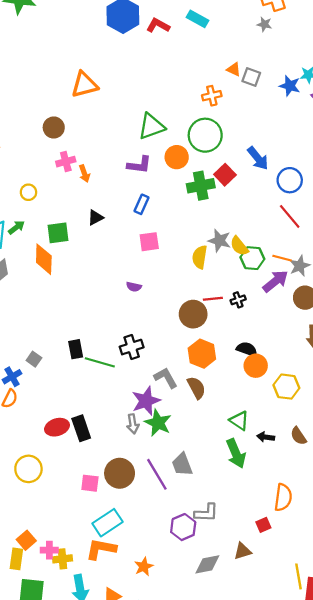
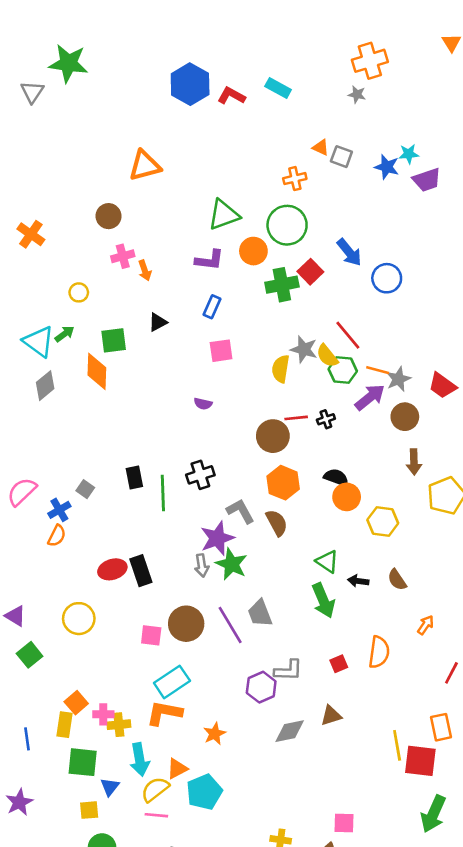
red line: (290, 216) -> (348, 335), moved
green line: (100, 362) -> (163, 493), turned 72
red square: (263, 525) -> (339, 664), moved

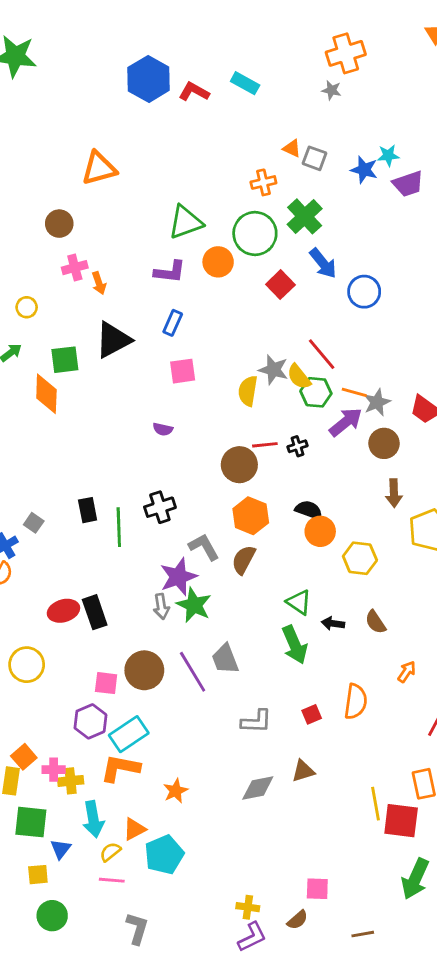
green cross: (282, 285) -> (305, 216), moved, turned -32
black triangle: (158, 322) -> (113, 340), size x1.8
brown semicircle: (277, 523) -> (244, 560), turned -124
purple hexagon: (261, 687) -> (90, 721), moved
yellow semicircle: (155, 789) -> (110, 852), size x0.7

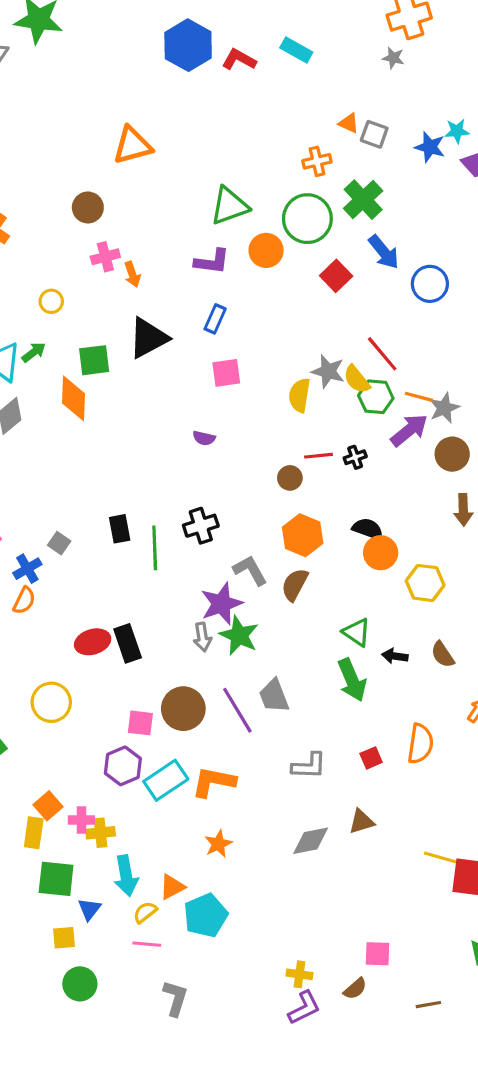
brown circle: (239, 465) -> (290, 478), size x0.6
orange L-shape: (120, 768) -> (214, 782), moved
yellow line: (375, 804) -> (443, 858), turned -64

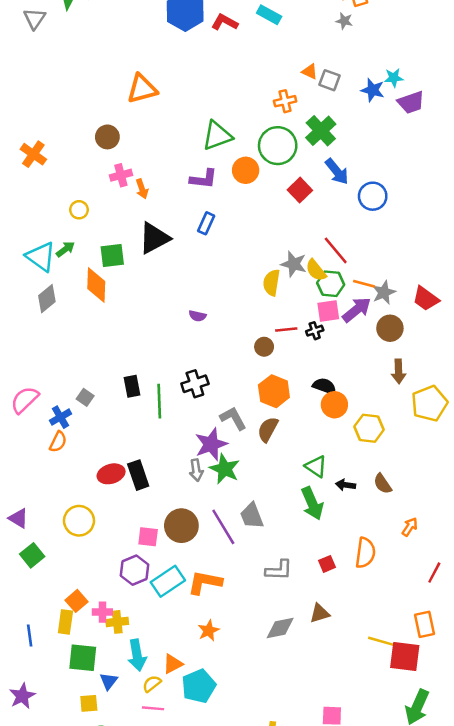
pink square: (226, 373) -> (328, 311), moved

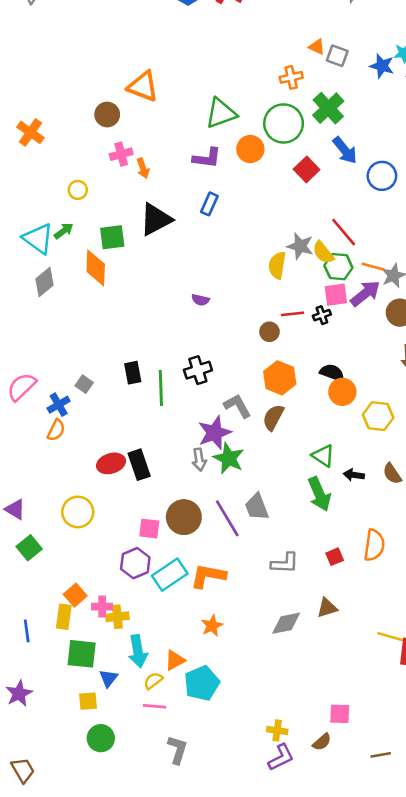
orange triangle: (142, 89) -> (143, 86), moved, turned 36

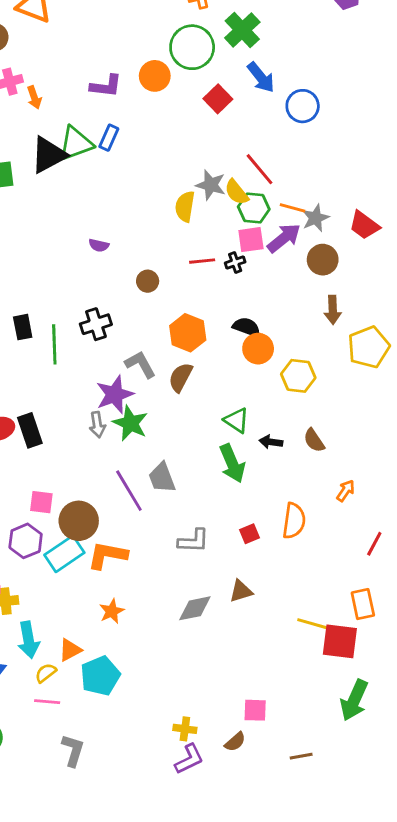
green triangle: (221, 113) -> (76, 143), moved
brown circle: (269, 332) -> (148, 281), moved
brown circle: (184, 517) -> (79, 521), moved

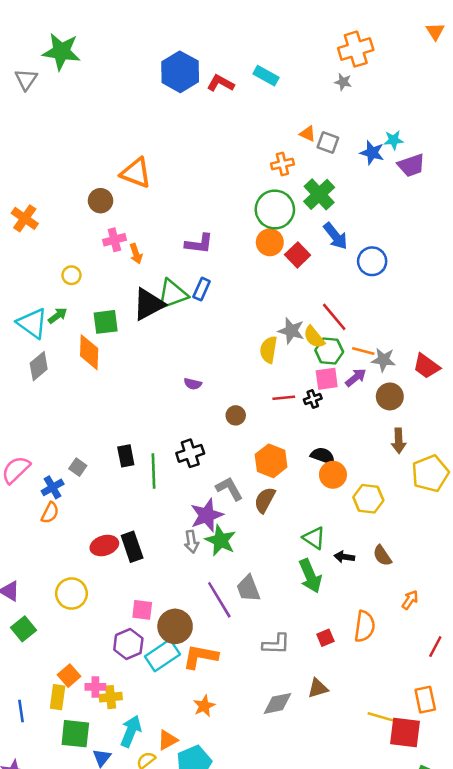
orange circle: (155, 76) -> (270, 242), moved
gray star: (315, 218) -> (383, 360), turned 30
purple arrow: (284, 238) -> (356, 378), size x0.7
cyan arrow: (28, 640) -> (131, 731), turned -148

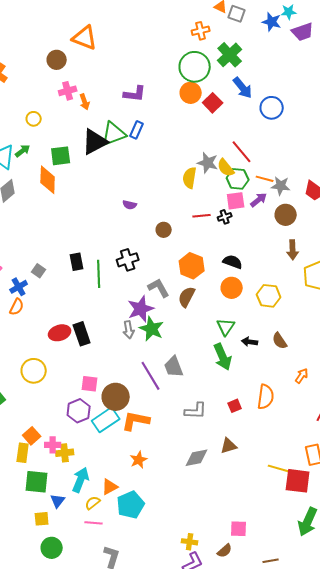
orange circle: (333, 475) -> (232, 288), moved
green triangle: (314, 538) -> (226, 327), turned 30

